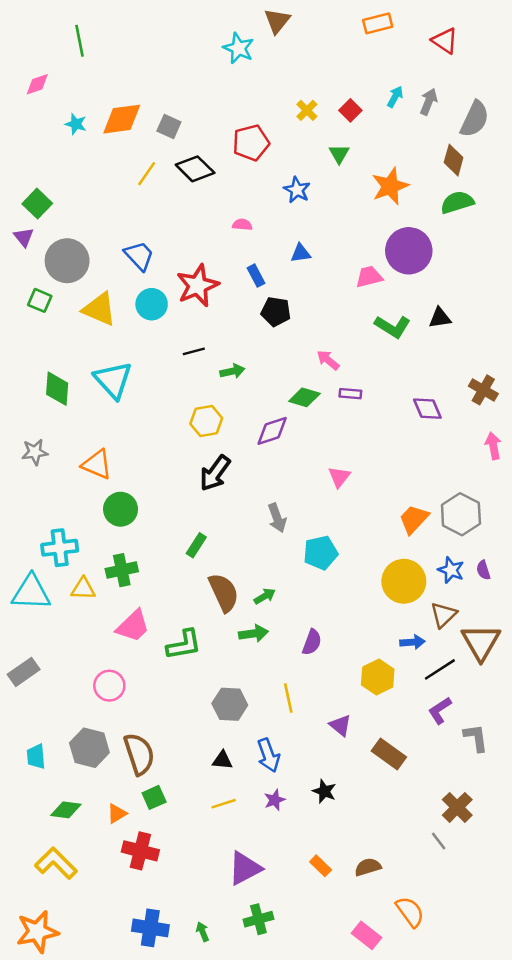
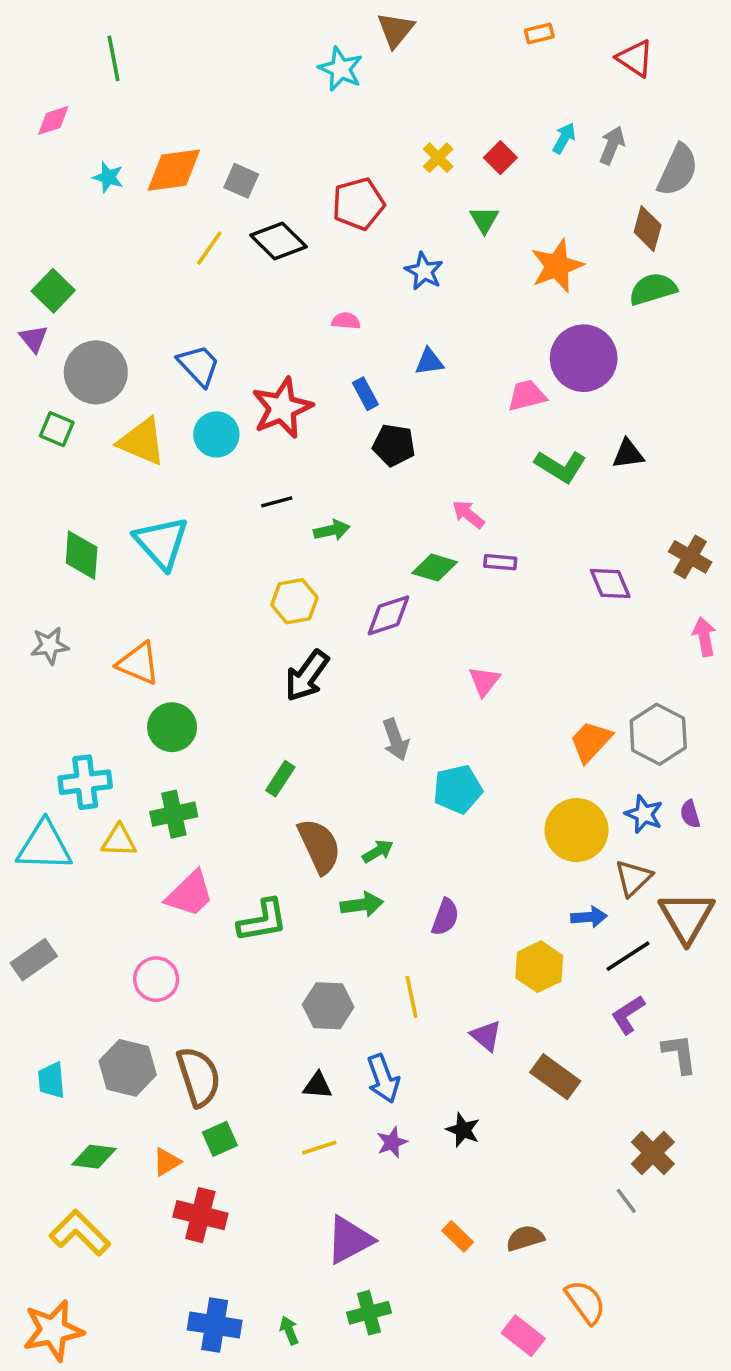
orange rectangle: (378, 23) -> (539, 34), size x0.7

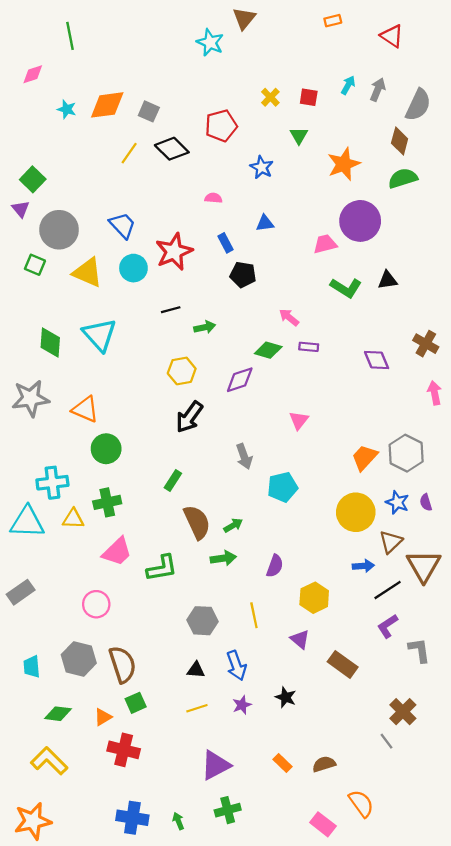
red square: (500, 158) -> (309, 97), turned -36
gray star: (50, 646) -> (31, 398), size x1.6
yellow hexagon: (539, 967) -> (314, 598), moved

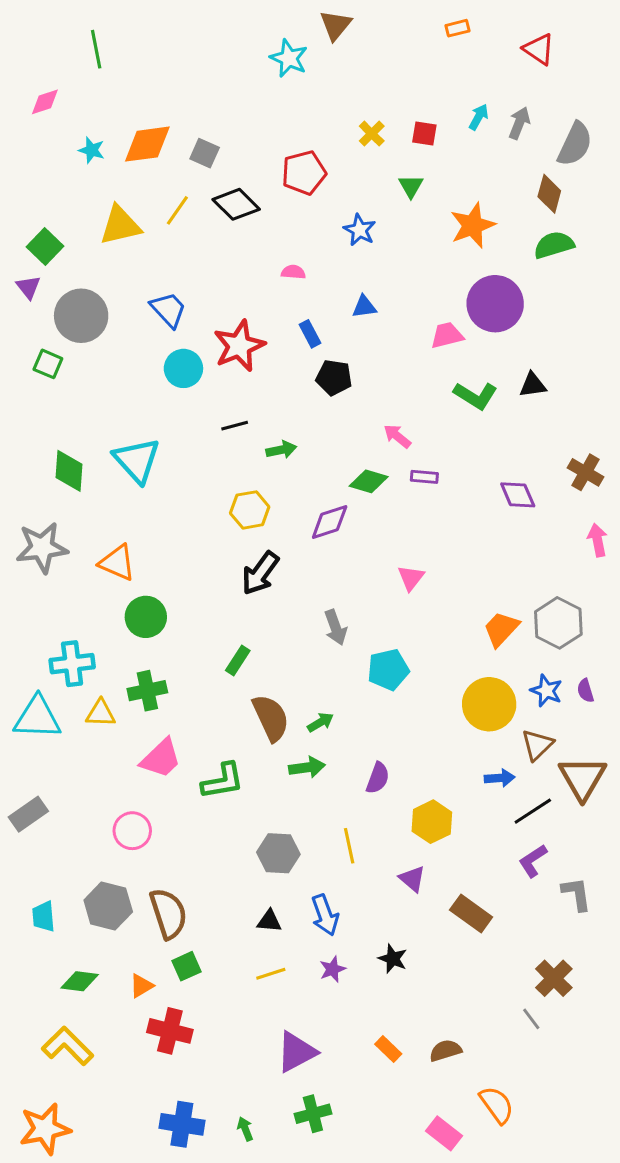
yellow triangle: (87, 272) -> (120, 225), moved, turned -36

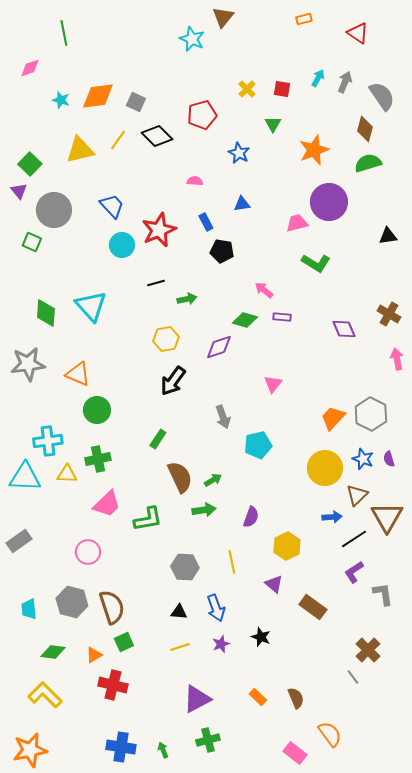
gray semicircle: (575, 144) -> (382, 96), turned -60
black triangle: (533, 385) -> (388, 236), moved
brown semicircle: (445, 1051) -> (296, 698), turned 85

